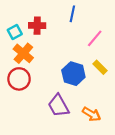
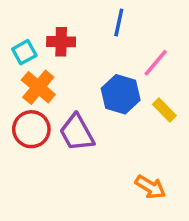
blue hexagon: (73, 74) -> (121, 94), moved
purple trapezoid: (58, 106) -> (77, 133), moved

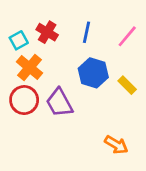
blue line: (119, 22) -> (86, 32), moved
red cross: (61, 42) -> (47, 32), turned 30
pink line: (156, 63) -> (127, 36), moved

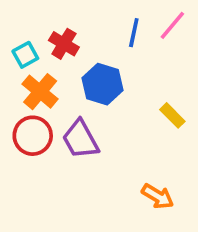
blue line: (86, 32) -> (134, 33), moved
pink line: (127, 36) -> (172, 25), moved
blue hexagon: (93, 73) -> (103, 84), moved

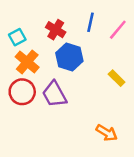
pink line: (172, 25) -> (118, 30), moved
red cross: (64, 44) -> (56, 30), moved

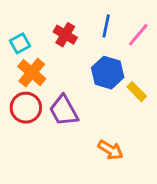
blue hexagon: (69, 57) -> (108, 73), moved
orange arrow: (107, 133) -> (110, 150), moved

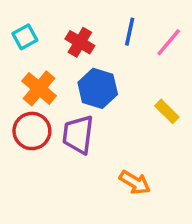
cyan square: (20, 43) -> (25, 37), moved
blue hexagon: (108, 73) -> (98, 88), moved
purple trapezoid: (64, 111) -> (78, 135), turned 36

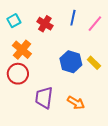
blue hexagon: (98, 88) -> (71, 62), moved
purple trapezoid: (78, 135) -> (44, 98), moved

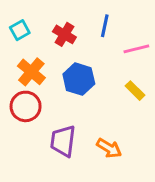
pink line: (95, 24) -> (136, 49), moved, turned 36
blue hexagon: (71, 62) -> (79, 79), moved

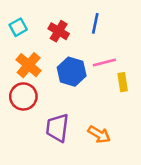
pink line: (136, 49) -> (104, 63), moved
yellow rectangle: (135, 91) -> (123, 82), turned 36

